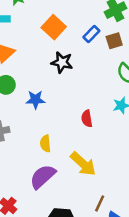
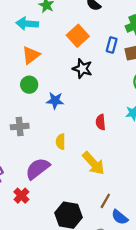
blue rectangle: (91, 34) -> (112, 45), turned -35
purple semicircle: (43, 177) -> (38, 169), moved

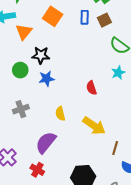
orange triangle: (31, 55) -> (24, 32), moved
black star: (82, 69) -> (41, 55), moved
brown line: (105, 201) -> (115, 148), moved

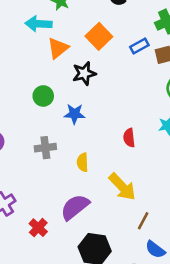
blue rectangle: (85, 17) -> (139, 46), turned 48
black star: (41, 55) -> (84, 73), moved, turned -30
gray cross: (21, 109) -> (45, 148), moved
purple semicircle: (46, 142) -> (75, 207), moved

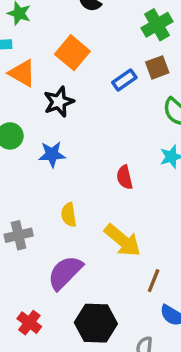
blue rectangle: (139, 46) -> (124, 80), moved
orange triangle: (58, 48) -> (22, 73), turned -45
gray cross: (45, 148) -> (19, 235), moved
red cross: (38, 228) -> (29, 323), moved

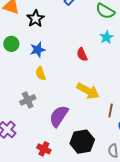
yellow semicircle: (69, 215) -> (41, 73), moved

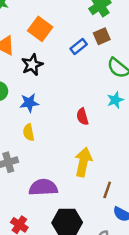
yellow arrow: (88, 91) -> (83, 162), turned -115
purple semicircle: (59, 116) -> (43, 187), turned 45

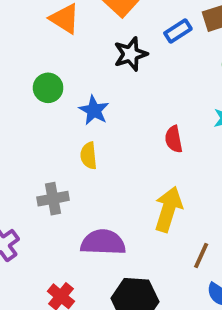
black star: (32, 65) -> (131, 54), moved
blue star: (29, 103) -> (94, 110), turned 30

